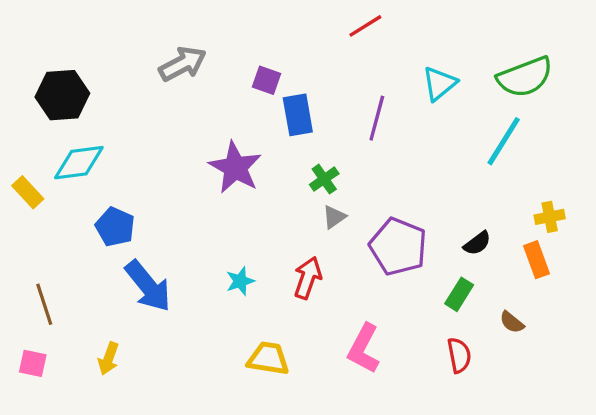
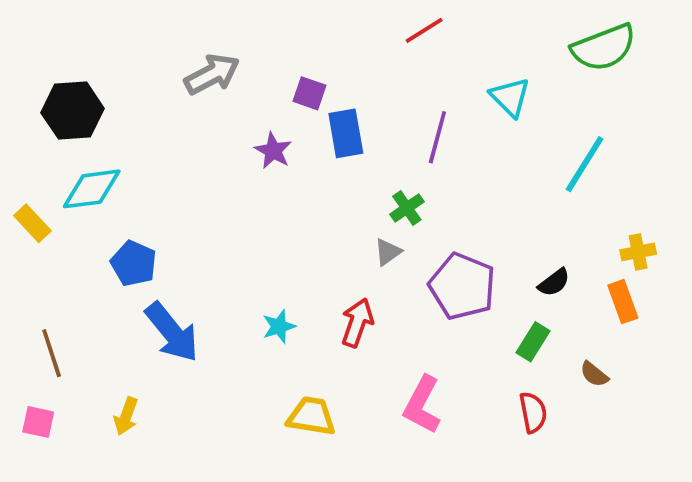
green semicircle: (525, 77) -> (604, 47), moved
cyan triangle: (439, 84) -> (510, 97), turned -36
purple star: (235, 168) -> (273, 151), moved, size x0.6
green cross: (324, 179) -> (407, 208), moved

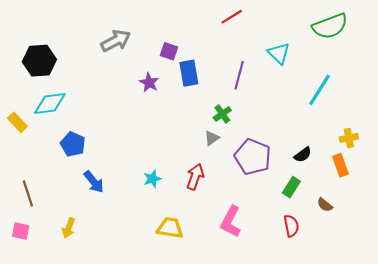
blue arrow: (172, 332) -> (94, 182), size x0.7

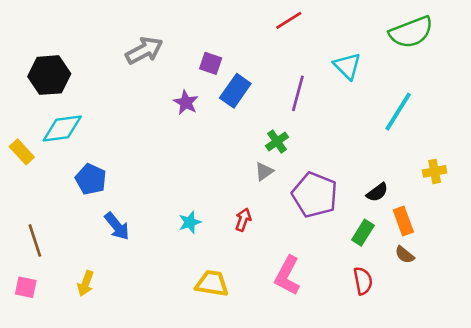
blue rectangle: (189, 73) -> (235, 91), turned 45
orange rectangle: (340, 165) -> (403, 221), moved
red arrow: (195, 177) -> (243, 220), size x0.7

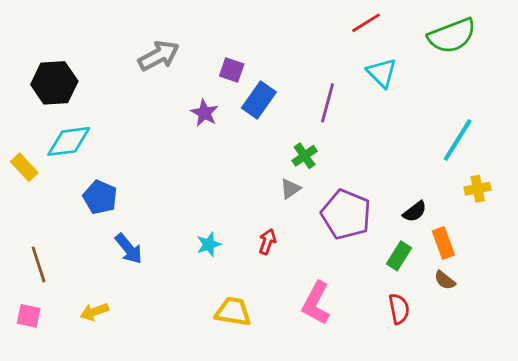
red line: (289, 20) -> (366, 23), moved
cyan line: (398, 112) -> (458, 140), moved
yellow arrow: (86, 283) -> (94, 312), turned 50

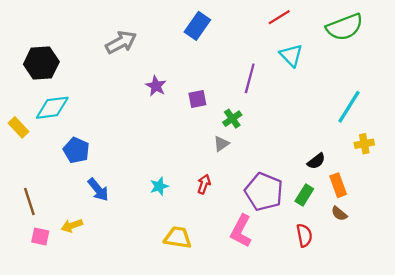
purple square: (232, 70) -> (197, 99), moved, turned -30
blue rectangle: (259, 100) -> (197, 26), moved
purple pentagon: (346, 214) -> (264, 192), moved
yellow arrow: (94, 312) -> (72, 226), moved
pink square: (29, 316) -> (40, 236), moved

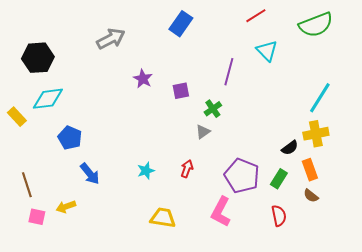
yellow cross: (364, 144) -> (316, 134), moved, size x1.4

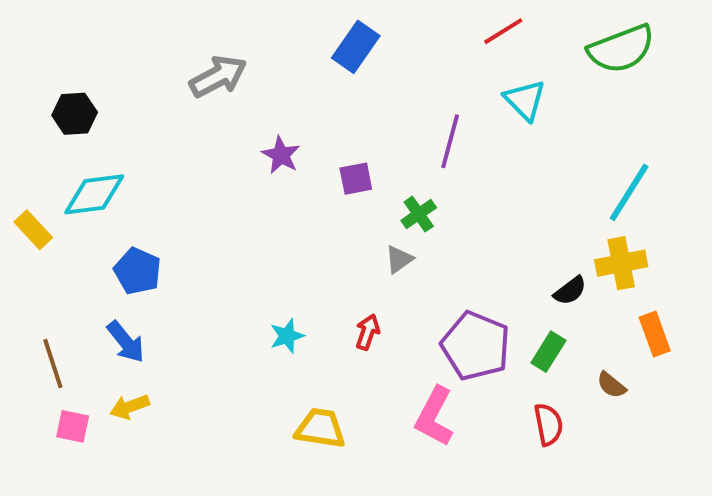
black hexagon: (38, 58) -> (75, 114), size x0.7
orange rectangle: (310, 170) -> (655, 334), moved
blue arrow: (90, 174) -> (126, 342), moved

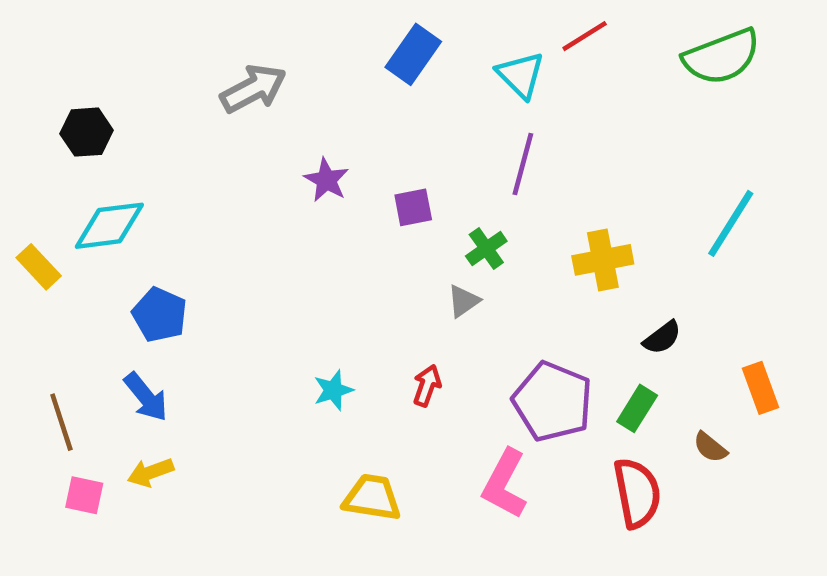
cyan triangle: (525, 100) -> (521, 75), moved
yellow cross: (621, 263) -> (603, 260), moved
red semicircle: (548, 424) -> (637, 493), size x1.4

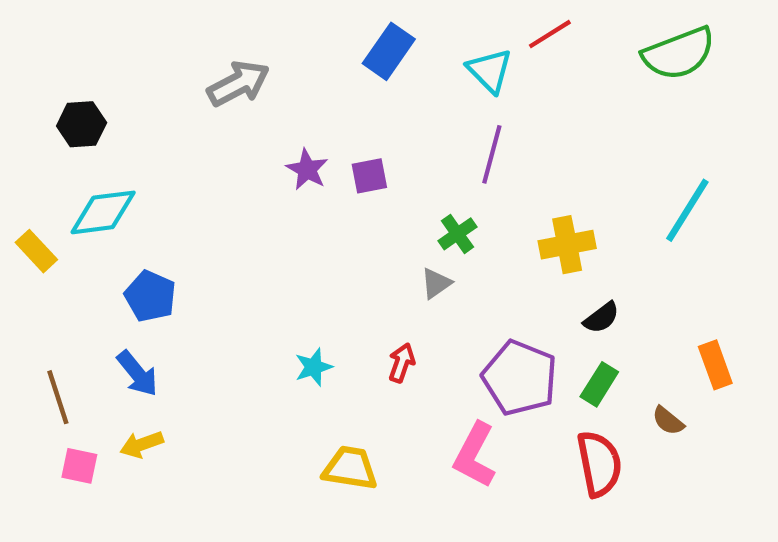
purple square: (413, 207) -> (369, 176), moved
black semicircle: (662, 338) -> (601, 318), moved

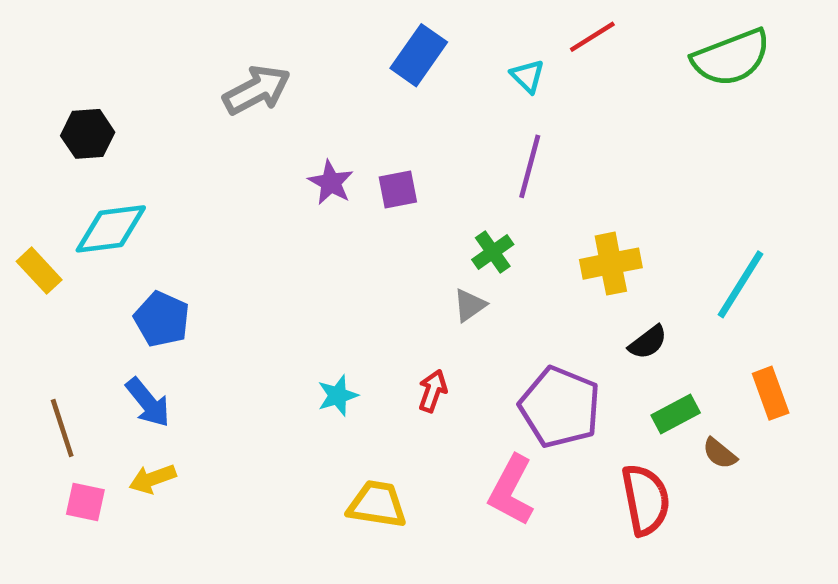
cyan triangle: (490, 71) -> (528, 76), size x0.7
cyan line: (687, 210) -> (740, 284), moved
green rectangle: (599, 384) -> (676, 414), moved, turned 30

